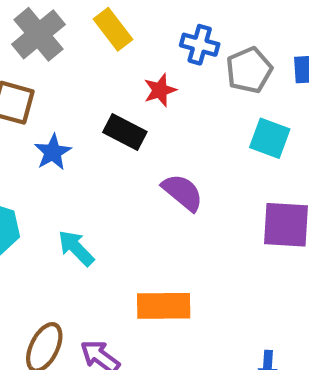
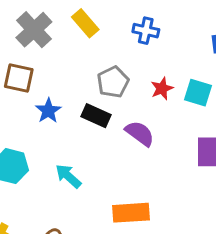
gray pentagon: (249, 70) -> (113, 82), moved
red star: (160, 90) -> (162, 89), moved
black rectangle: (125, 132) -> (96, 116), moved

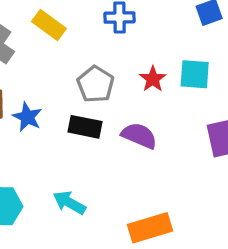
blue star: (48, 111) -> (27, 117), moved

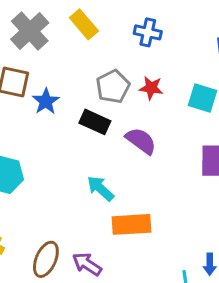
red star: (153, 79) -> (151, 88), moved, turned 30
cyan arrow: (69, 203) -> (100, 188), moved

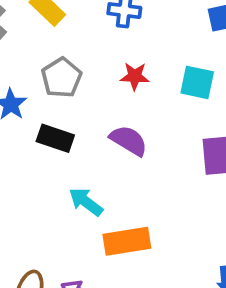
gray pentagon: (113, 87) -> (61, 78), moved
black rectangle: (95, 122) -> (55, 138), moved

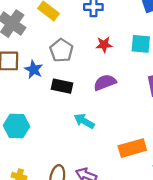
purple semicircle: (129, 141) -> (105, 82), turned -45
orange rectangle: (127, 241) -> (132, 148), moved

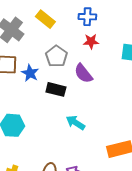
red star: (104, 45) -> (91, 41), moved
purple semicircle: (105, 82) -> (83, 73), moved, turned -110

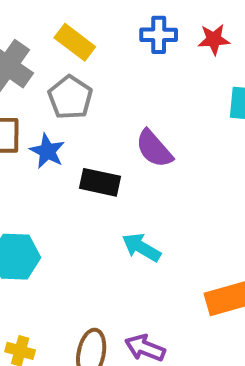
red star: (91, 41) -> (214, 39), moved
gray pentagon: (56, 56) -> (70, 97), moved

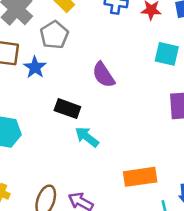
black rectangle: (100, 182) -> (67, 109), moved

